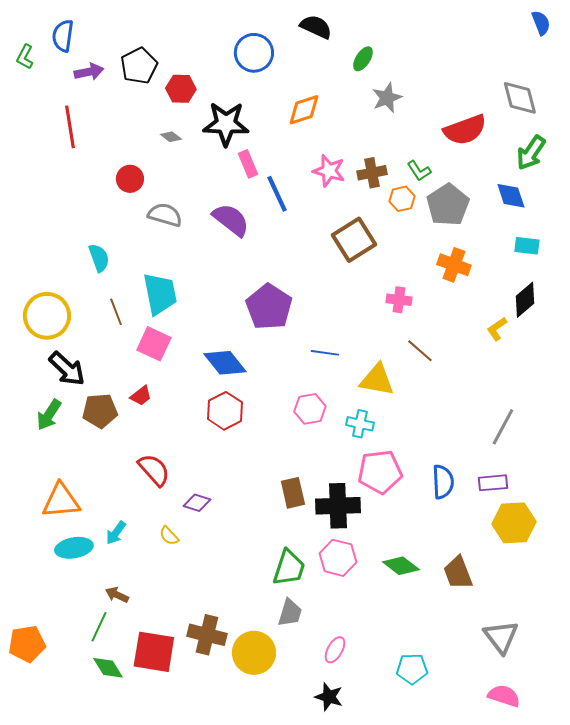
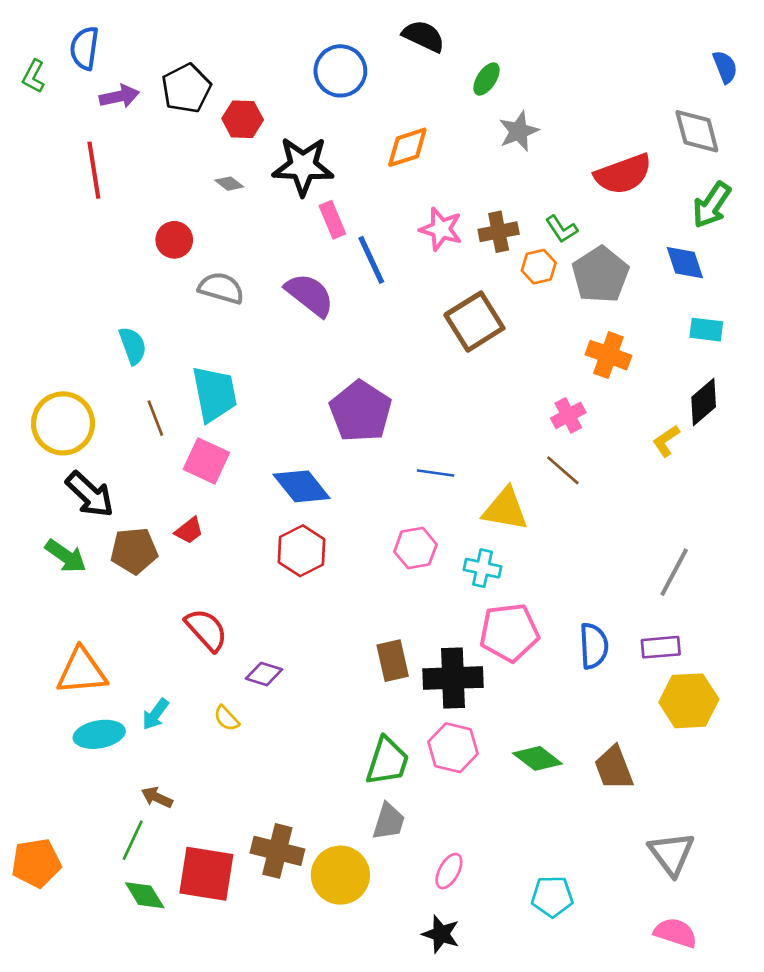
blue semicircle: (541, 23) -> (725, 67), moved
pink cross: (399, 300) -> (568, 415), moved, turned -35
green arrow: (49, 415) -> (66, 556), turned -88

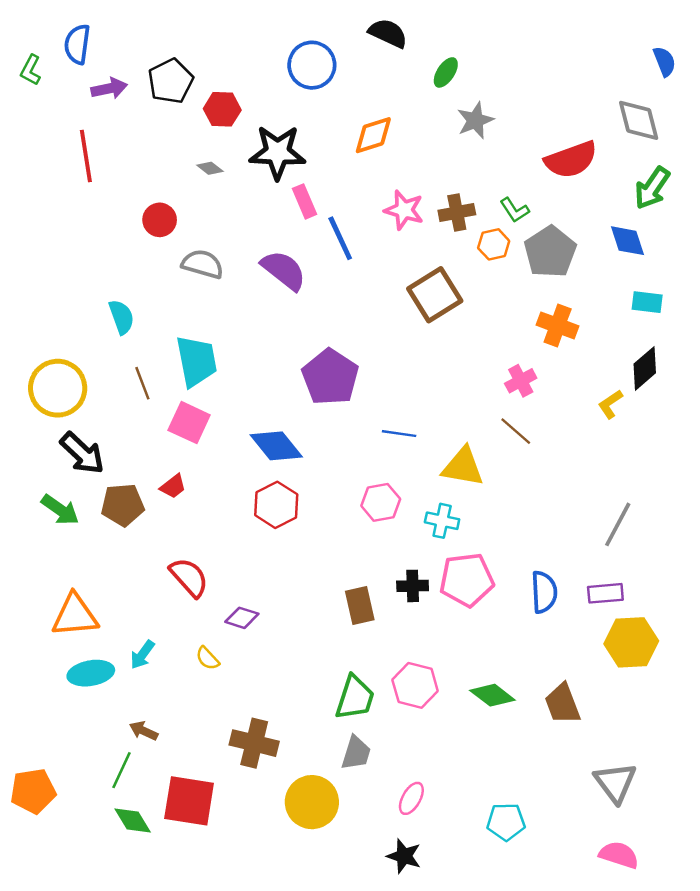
black cross: (453, 678) -> (413, 586), moved, size x0.6
brown cross: (277, 851) -> (254, 743), moved

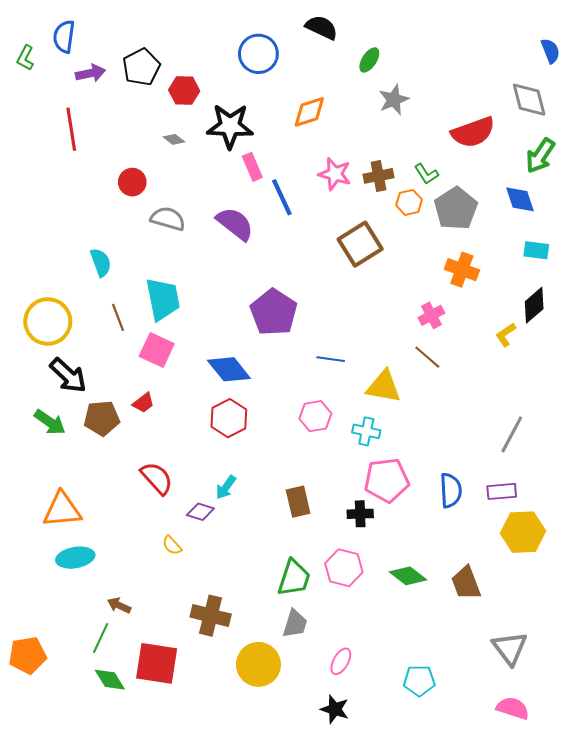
black cross: (413, 586) -> (360, 514), moved
cyan arrow: (142, 655) -> (226, 487), moved

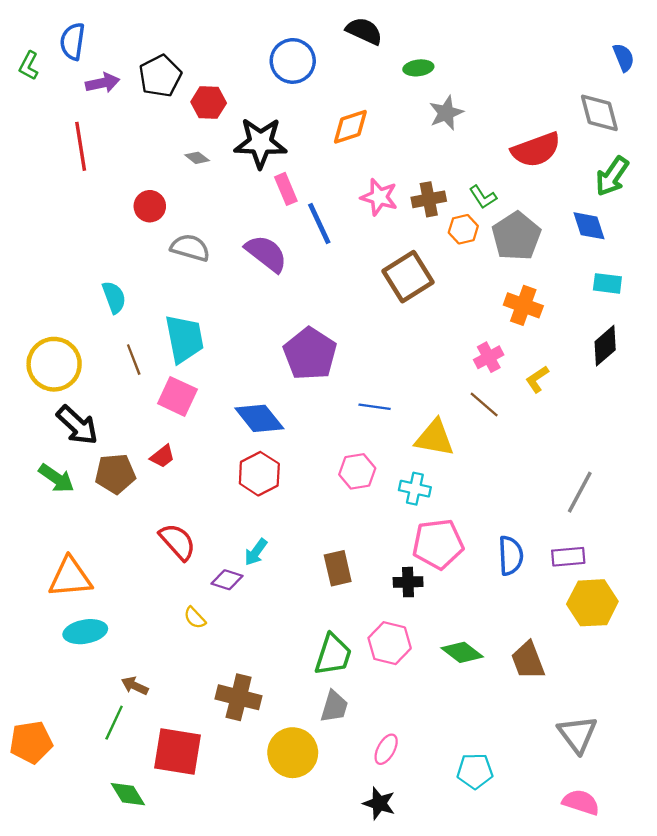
green ellipse: (369, 60) -> (418, 68), turned 50
yellow L-shape: (506, 335) -> (537, 379), moved
green diamond: (110, 680) -> (128, 794), moved

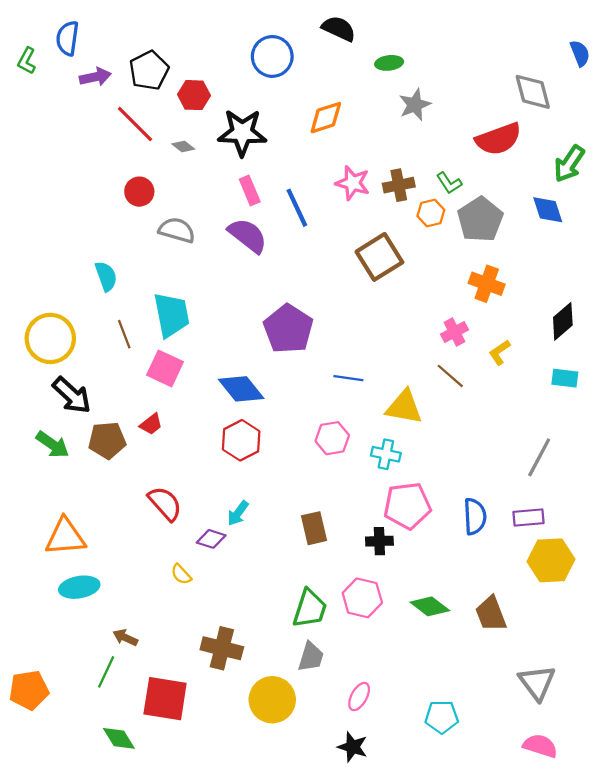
gray diamond: (599, 113) -> (533, 92), moved
red line: (81, 146) -> (135, 124), moved, turned -36
pink rectangle: (286, 189) -> (250, 190), moved
cyan rectangle: (607, 283) -> (565, 378), moved

